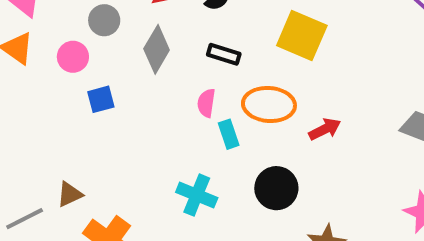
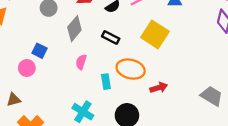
pink circle: (73, 57) -> (27, 68), moved
blue square: (101, 99) -> (39, 51), turned 32
pink semicircle: (206, 103) -> (81, 62), moved

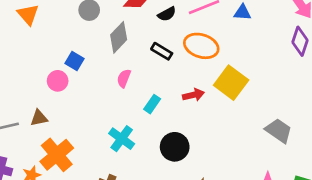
yellow square: (155, 34) -> (231, 83), moved
orange ellipse: (131, 69) -> (201, 46), moved
cyan rectangle: (106, 82) -> (152, 104), turned 40
red arrow: (159, 88) -> (193, 95), moved

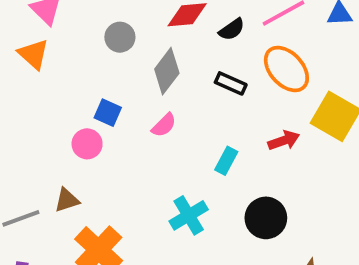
orange ellipse: (201, 46) -> (286, 69), turned 36
pink semicircle: (124, 78) -> (164, 125), moved, turned -150
cyan cross: (122, 139) -> (189, 215), turned 30

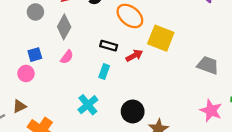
black rectangle: (231, 83) -> (109, 46), moved
blue square: (108, 113) -> (35, 55), turned -32
black circle: (266, 218) -> (133, 111), moved

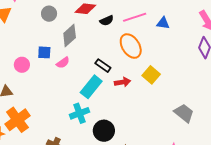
yellow square: (161, 38) -> (151, 75), size x0.7
blue square: (35, 55) -> (44, 52), moved
cyan rectangle: (104, 71) -> (91, 87), size x1.6
cyan cross: (88, 105) -> (79, 113), moved

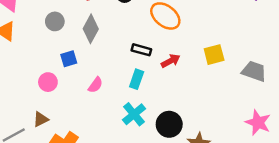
gray circle: (49, 14) -> (55, 21), moved
pink semicircle: (63, 63) -> (96, 85), moved
yellow square: (151, 75) -> (214, 55), moved, turned -36
cyan rectangle: (91, 87) -> (137, 79), size x0.7

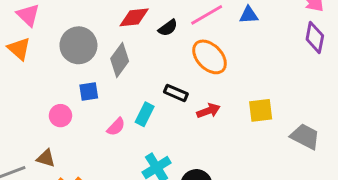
gray circle: (55, 21) -> (78, 45), size x1.6
cyan rectangle: (137, 79) -> (145, 114), moved
brown triangle: (41, 119) -> (46, 158), turned 35

